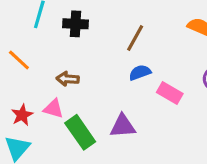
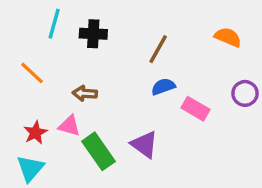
purple triangle: (123, 126) -> (144, 145), turned 40

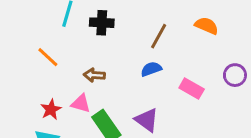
orange semicircle: (228, 37) -> (207, 26), moved
blue semicircle: (163, 87) -> (151, 69), moved

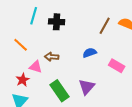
brown line: (159, 36) -> (105, 26), moved
pink triangle: (81, 103) -> (36, 67), moved
purple triangle: (147, 120) -> (87, 87), turned 36

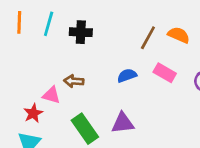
orange line: (21, 45) -> (19, 22), moved, turned 49
pink rectangle: (117, 66) -> (165, 73), moved
purple triangle: (87, 87) -> (123, 123), turned 42

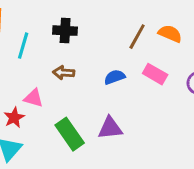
cyan line: (49, 24) -> (23, 46), moved
brown arrow: (74, 81) -> (64, 73), moved

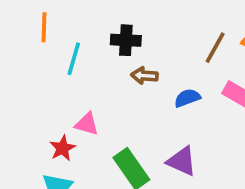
brown arrow: (64, 73) -> (144, 76), moved
purple triangle: (110, 128) -> (182, 161), turned 30

